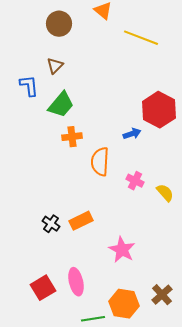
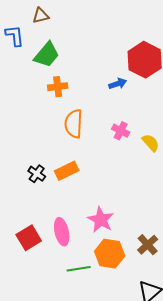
brown triangle: (55, 66) -> (41, 16), turned 30
orange semicircle: (100, 162) -> (74, 124), moved
pink star: (122, 250) -> (101, 220), moved

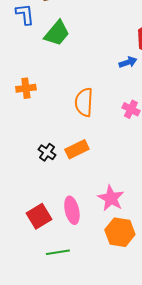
orange cross: (58, 87) -> (26, 88), moved
green line: (79, 269) -> (58, 252), moved

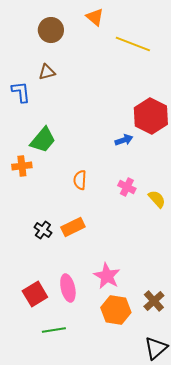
green trapezoid: (57, 33) -> (43, 140), moved
orange semicircle: (84, 102) -> (80, 180), size x0.7

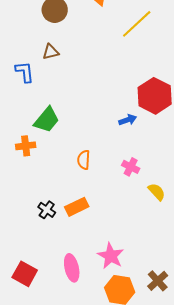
yellow line: (133, 44) -> (137, 24), turned -64
yellow semicircle: (157, 199) -> (157, 192), moved
red square: (35, 294) -> (25, 274), moved, turned -30

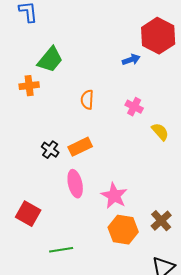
pink ellipse: (72, 268) -> (75, 184), moved

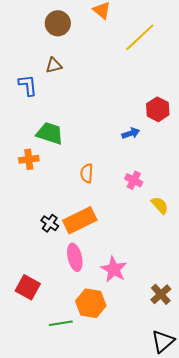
red hexagon: (158, 36) -> (158, 109), size x0.7
green trapezoid: (50, 60) -> (50, 133), turned -112
orange rectangle: (80, 147) -> (80, 220), size x1.4
orange hexagon: (123, 230) -> (91, 303), moved

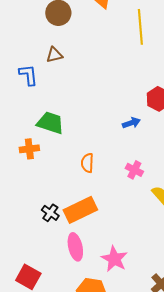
yellow line: (140, 37) -> (140, 27), turned -52

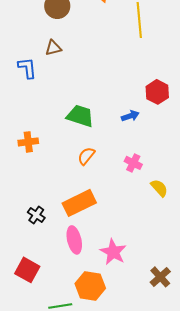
green trapezoid: (50, 123) -> (80, 116), moved
orange semicircle: (87, 163) -> (86, 156), turned 36
black cross: (50, 213) -> (36, 215), moved

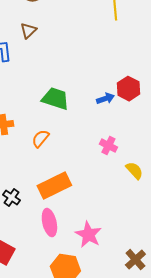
brown triangle: (53, 48) -> (28, 31), turned -30
red hexagon: (157, 92) -> (128, 89), moved
orange semicircle: (86, 156) -> (40, 139), moved

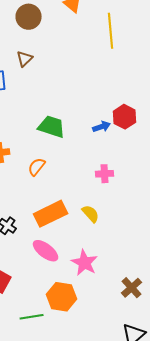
pink cross: (108, 146) -> (105, 174), turned -30
yellow semicircle: (134, 171) -> (91, 214), moved
pink ellipse: (49, 223) -> (46, 251), turned -40

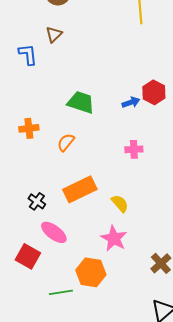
yellow semicircle: (91, 214) -> (120, 203), moved
pink ellipse: (46, 251) -> (54, 232), moved

